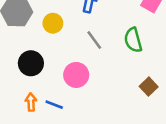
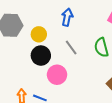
black circle: (31, 63) -> (41, 56), moved

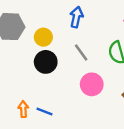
pink circle: (57, 75) -> (92, 84), moved

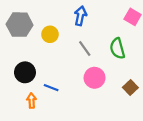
black circle: (46, 62) -> (25, 72), moved
blue line: (45, 111) -> (51, 88), moved

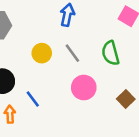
yellow circle: (50, 34) -> (42, 53), moved
blue line: (51, 88) -> (33, 99), turned 32

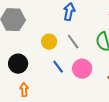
blue line: (33, 99) -> (58, 67), moved

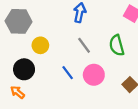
yellow circle: (49, 42) -> (40, 45), moved
orange arrow: (24, 90) -> (17, 92), moved, turned -48

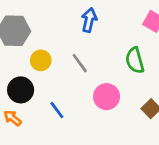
gray line: (84, 45) -> (80, 63), moved
blue line: (68, 73) -> (57, 110), moved

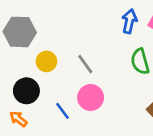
blue arrow: (89, 20) -> (129, 21), moved
pink circle: (107, 97) -> (91, 98), moved

